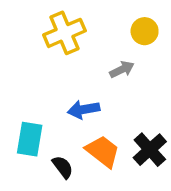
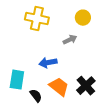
yellow cross: (64, 33) -> (37, 19), turned 35

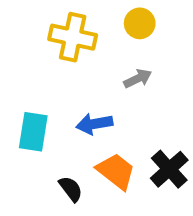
yellow circle: (83, 18) -> (140, 23), moved
cyan rectangle: (17, 80) -> (33, 132), moved

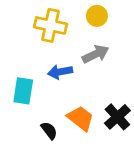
gray arrow: (138, 79) -> (96, 54), size x1.4
blue arrow: (94, 124) -> (60, 72), moved

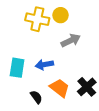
yellow circle: (97, 16) -> (61, 15), moved
blue arrow: (60, 72) -> (44, 65), moved

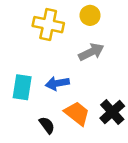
yellow circle: (61, 15) -> (90, 15), moved

